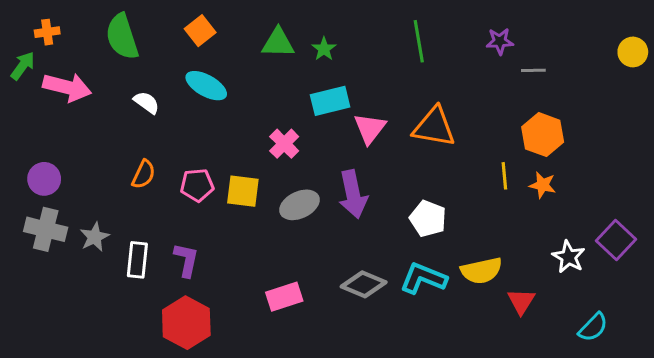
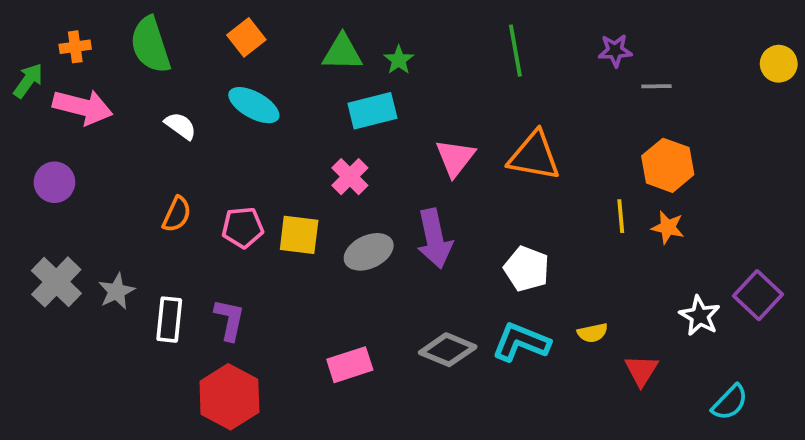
orange cross: (47, 32) -> (75, 47), moved
cyan rectangle: (330, 101) -> (372, 111), moved
purple circle: (44, 179) -> (54, 182), moved
gray cross: (46, 229) -> (56, 282), turned 30
yellow semicircle: (481, 271) -> (593, 333), size x0.6

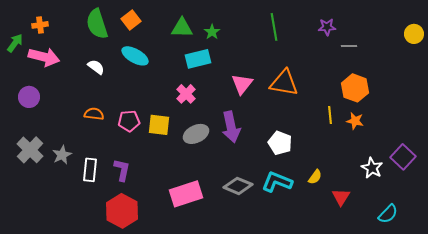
green semicircle: (150, 45) -> (97, 24), moved
orange semicircle: (177, 214) -> (94, 114), turned -108
yellow semicircle: (593, 333) -> (315, 177), turned -42
pink rectangle: (350, 365) -> (186, 194), size x1.4

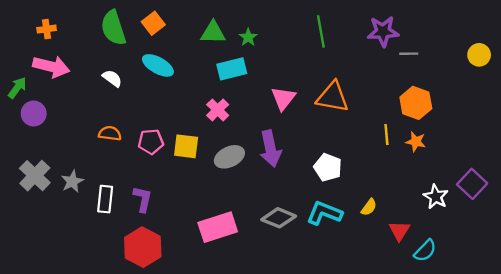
purple star: (327, 27) -> (383, 31), size x1.5
yellow circle: (414, 34) -> (479, 55), moved
green arrow: (15, 43) -> (17, 88), moved
cyan semicircle: (388, 214) -> (425, 251), moved

